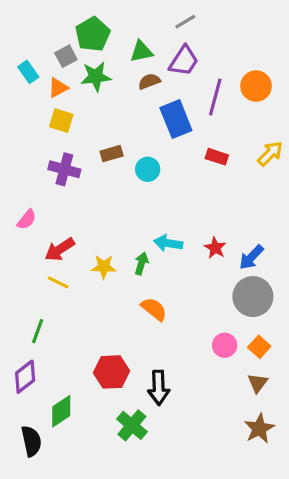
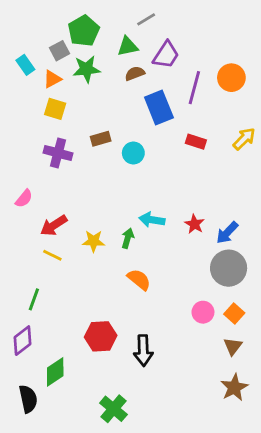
gray line: (185, 22) -> (146, 19), moved
green cross: (132, 425) -> (113, 409), moved

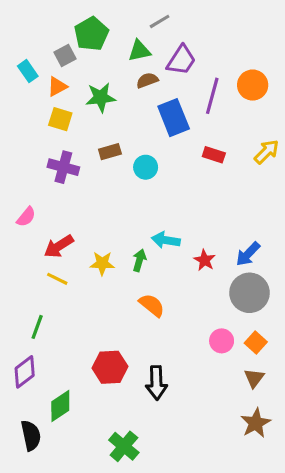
green star: (86, 69) -> (101, 97), moved
red star: (194, 224) -> (205, 260), moved

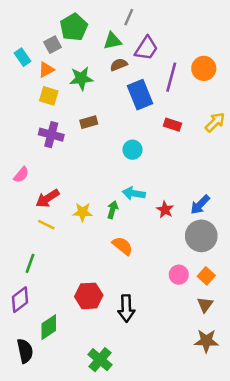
gray line: (160, 21) -> (129, 17), turned -36
cyan circle: (146, 167) -> (132, 150), moved
brown star: (256, 423) -> (206, 341), turned 30

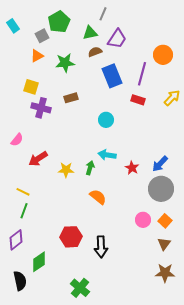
cyan rectangle: (22, 57) -> (13, 26), moved
purple line: (171, 77) -> (142, 74), moved
yellow square: (49, 96) -> (31, 87), moved
yellow line: (46, 225) -> (23, 192), moved

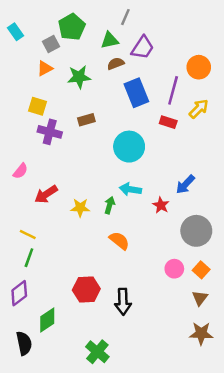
yellow arrow: (172, 98) -> (199, 109), moved
cyan circle: (106, 120) -> (129, 147), size x1.6
blue arrow: (160, 164) -> (185, 184), moved

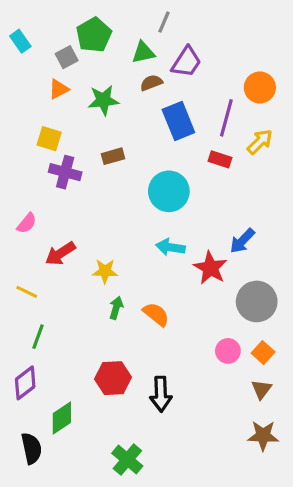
green arrow: (110, 205) -> (116, 308), moved
red star: (161, 205) -> (210, 268), size x1.5
yellow line: (28, 235) -> (27, 292), moved

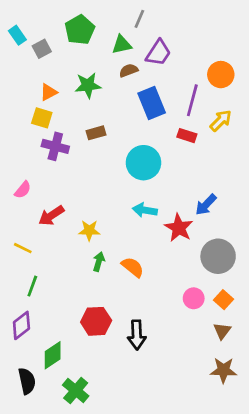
gray square: (67, 57) -> (42, 49), moved
orange triangle: (59, 89) -> (49, 92), moved
green cross: (127, 460) -> (76, 391), moved

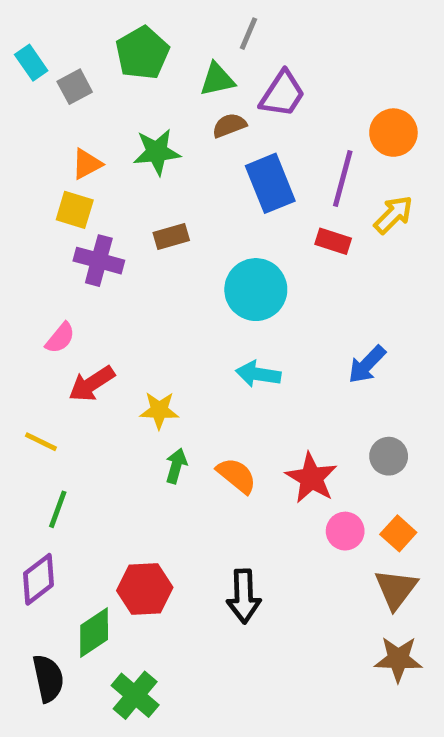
pink semicircle: (23, 190) -> (60, 338), moved
red star: (179, 228) -> (311, 478), moved
gray circle: (218, 256) -> (389, 456), size x0.6
red hexagon: (96, 321) -> (145, 589), moved
brown triangle: (222, 331) -> (396, 589), size x1.4

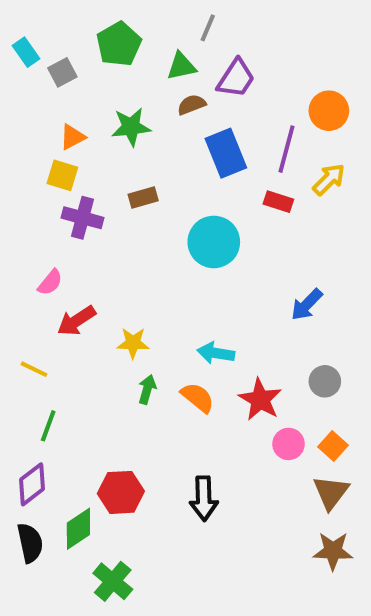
cyan arrow: (258, 374) -> (216, 353), moved
black semicircle: (48, 678) -> (30, 543), moved

